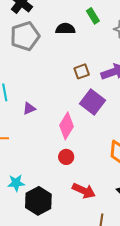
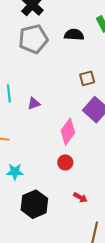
purple triangle: (29, 108) -> (34, 103), moved
cyan star: (16, 183) -> (15, 172), moved
red arrow: (84, 191) -> (80, 197), size x0.6

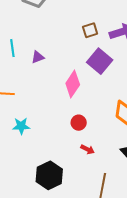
red circle: (65, 162) -> (79, 123), moved
black hexagon: (34, 204) -> (49, 175), moved

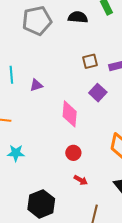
purple square: (100, 61) -> (98, 93), size x0.7
pink diamond: (73, 84) -> (70, 114), turned -32

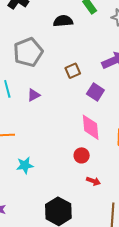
gray pentagon: (37, 21) -> (28, 52), moved
brown square: (90, 61) -> (73, 71), moved
pink diamond: (70, 114) -> (91, 127), moved

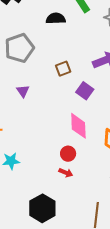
purple triangle: (34, 95) -> (23, 91), turned -40
red arrow: (93, 181) -> (66, 173), moved

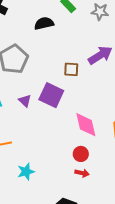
brown square: (63, 69) -> (71, 69), moved, turned 35
purple square: (85, 91) -> (51, 95), moved, size x1.4

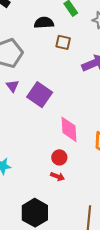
brown square: (71, 69) -> (63, 42), moved
purple triangle: (25, 101) -> (13, 86), moved

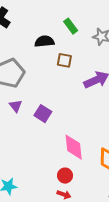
purple square: (40, 95) -> (43, 114), size x0.7

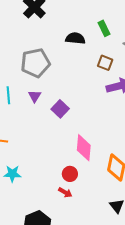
brown square: (64, 60) -> (105, 63), moved

